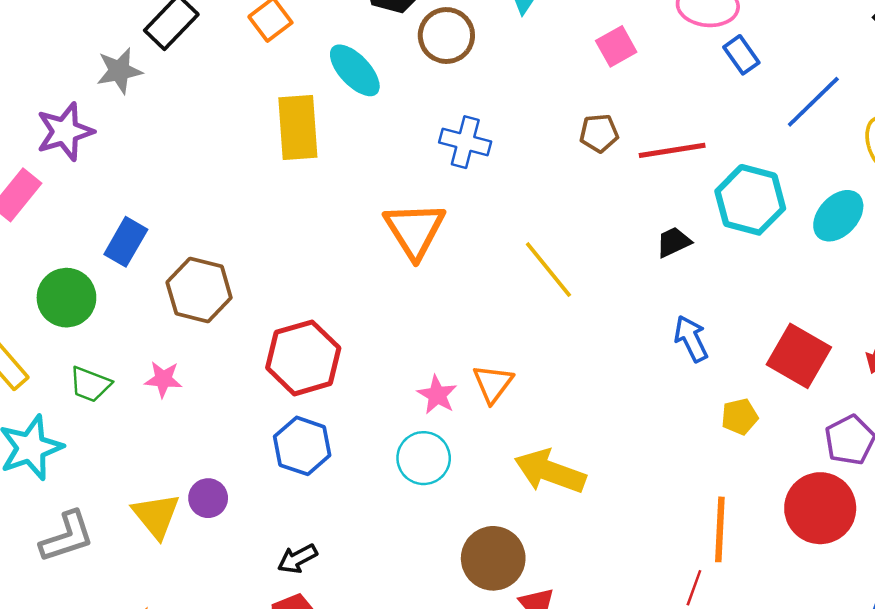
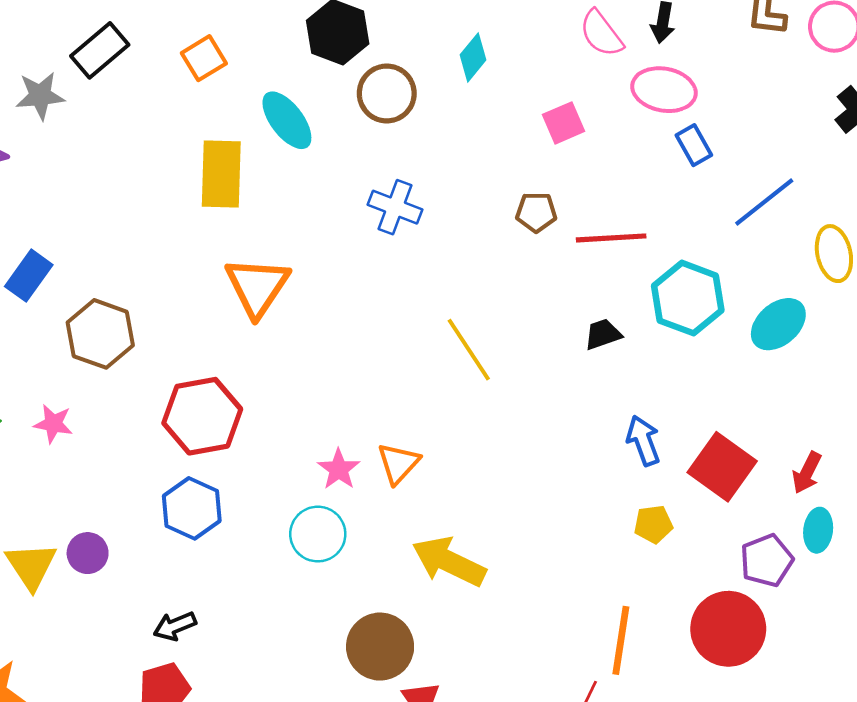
orange triangle: (415, 230) -> (257, 287), moved
blue arrow: (691, 339) -> (643, 441), moved

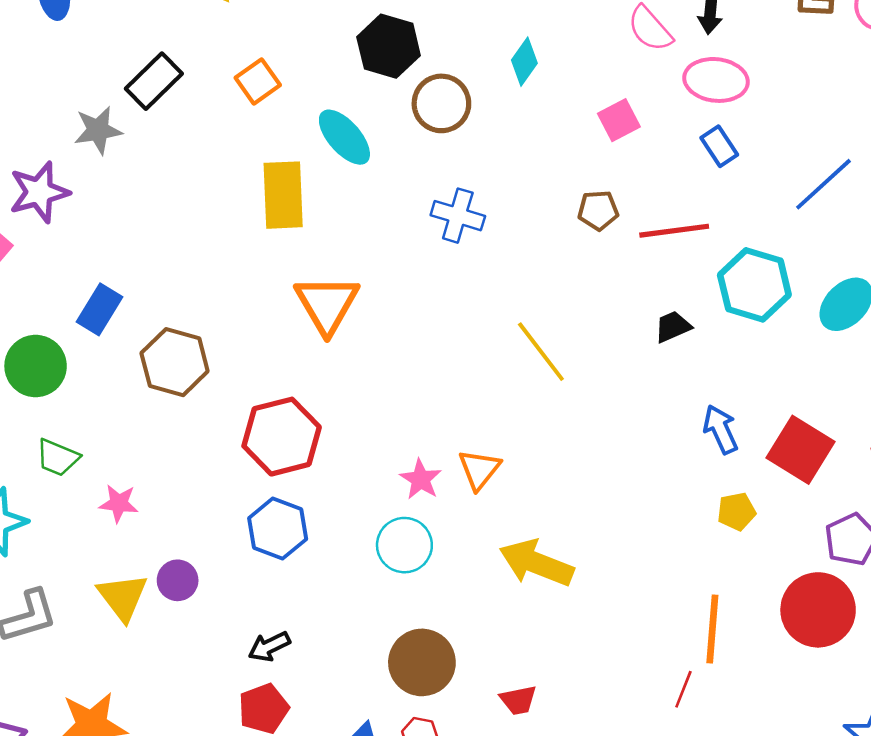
blue rectangle: (694, 145) -> (719, 146), moved
pink star: (53, 424) -> (119, 503), moved
brown circle: (380, 647) -> (422, 662), moved

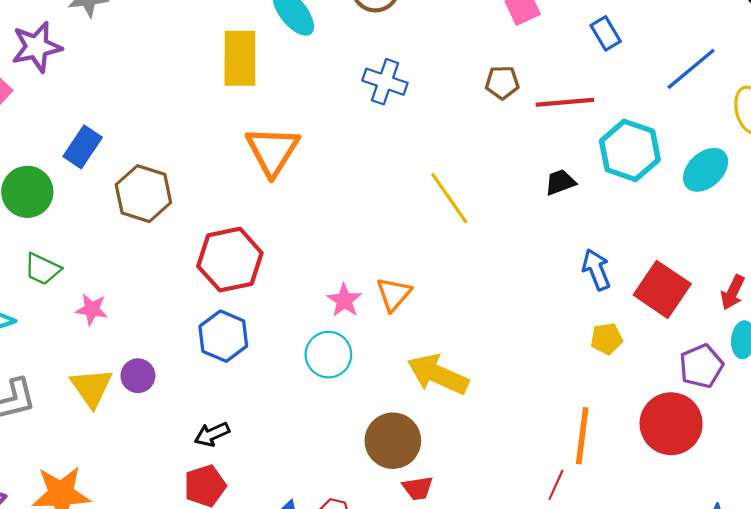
brown circle: (422, 662) -> (393, 441), moved

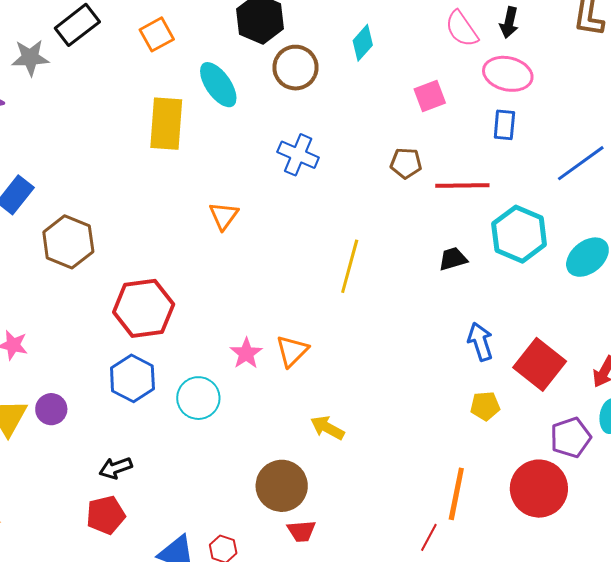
blue rectangle: (606, 33) -> (504, 125), turned 32
orange triangle: (272, 151) -> (224, 216), moved, size x0.6
yellow line: (449, 198) -> (350, 266), turned 46
cyan circle: (328, 355) -> (198, 398), moved
yellow arrow: (438, 374) -> (327, 428), size x0.6

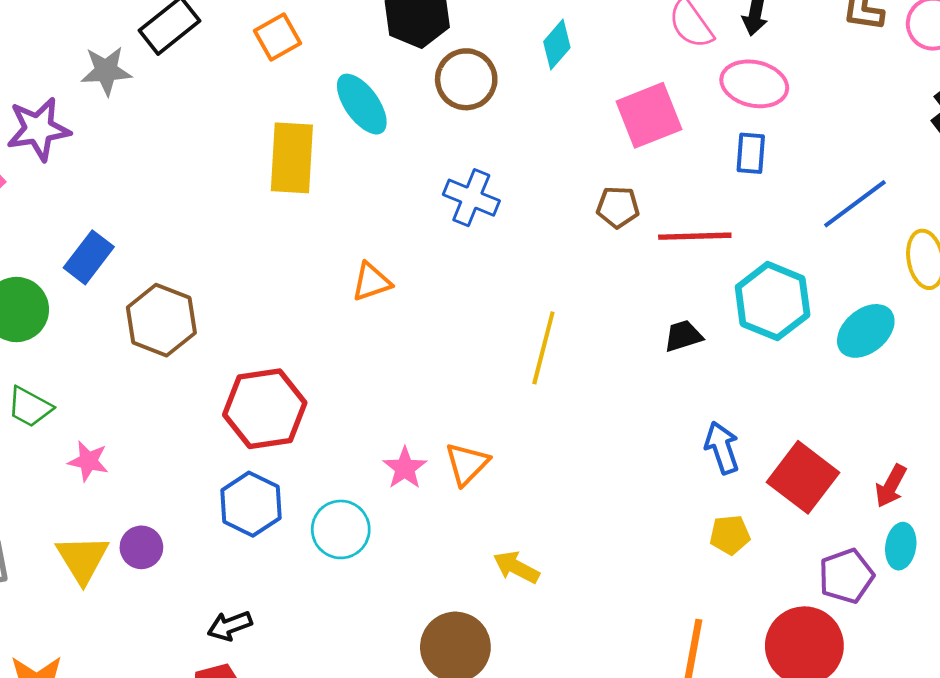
pink square: (430, 96) -> (649, 115), size x1.5
orange triangle: (224, 216) -> (372, 282), turned 36

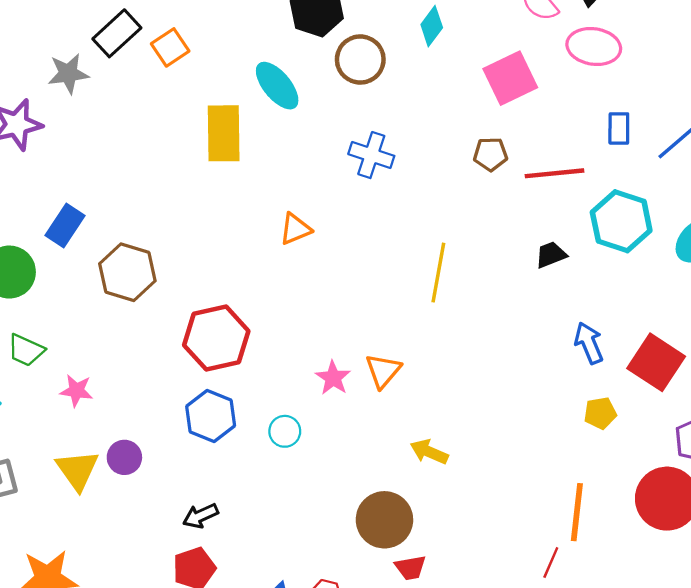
orange square: (277, 37) -> (170, 47), moved
blue rectangle: (751, 153) -> (619, 128), moved
cyan circle: (341, 529) -> (285, 431), size x0.7

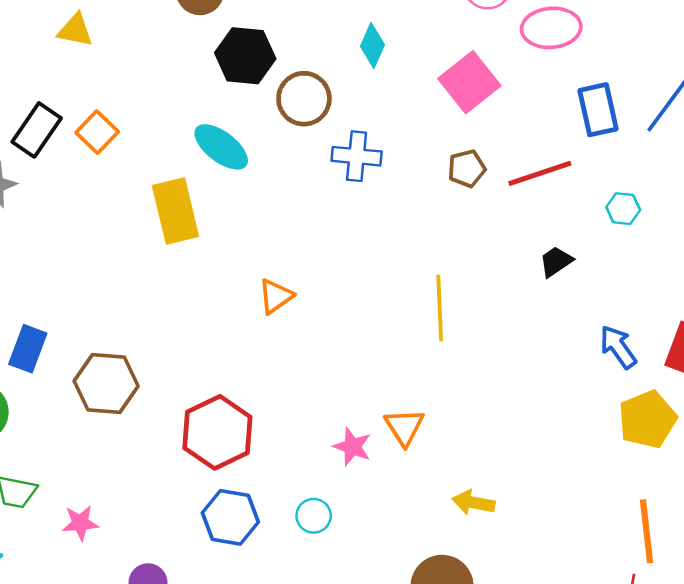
blue rectangle: (619, 128) -> (598, 110), size x1.4
blue cross: (371, 155) -> (357, 156), moved
cyan hexagon: (621, 221) -> (623, 209), size x0.5
yellow pentagon: (600, 413) -> (647, 419), size x1.6

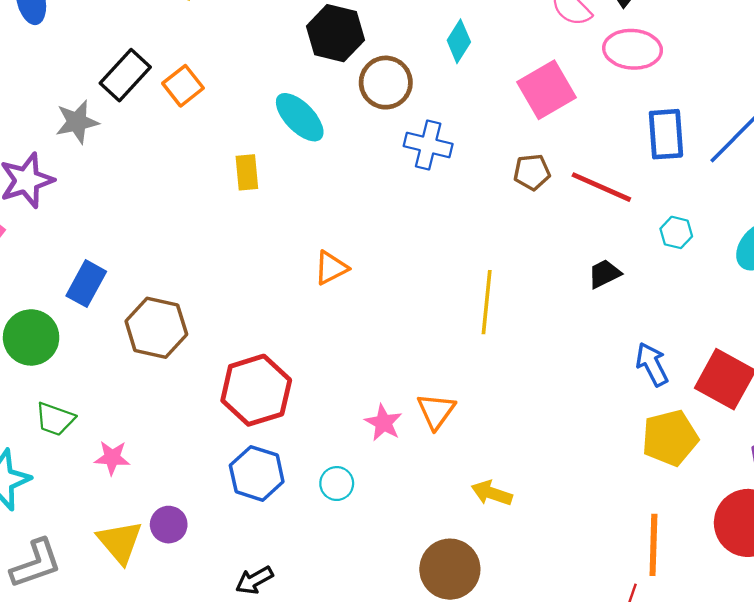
red line: (540, 173) -> (601, 187), turned 34
yellow rectangle: (175, 211) -> (247, 172), size x0.6

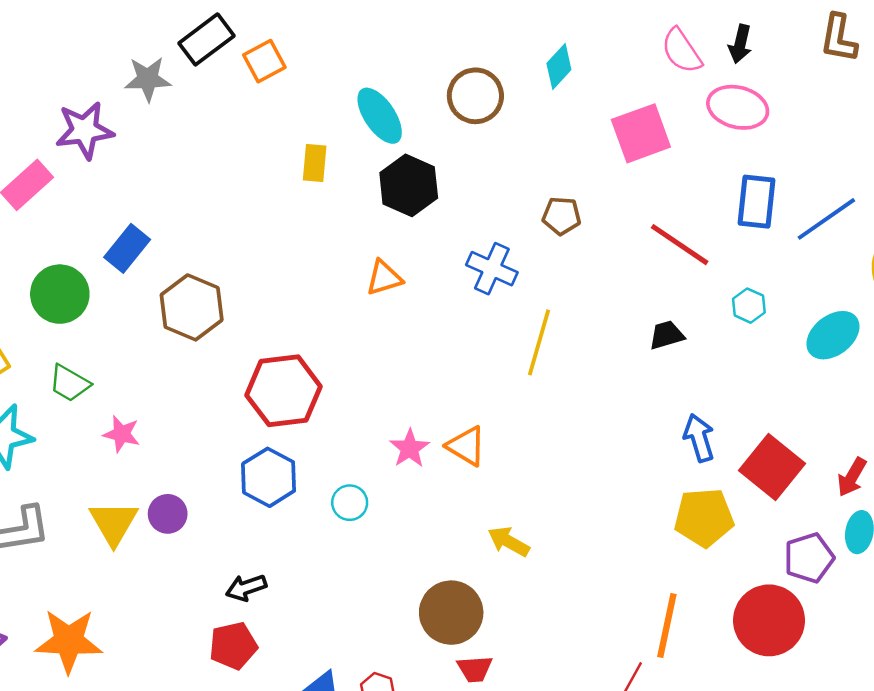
black hexagon: (335, 33) -> (409, 185), moved
blue cross: (428, 145) -> (492, 269), moved
brown pentagon: (532, 172) -> (562, 216), moved
orange triangle: (436, 411) -> (466, 446), turned -45

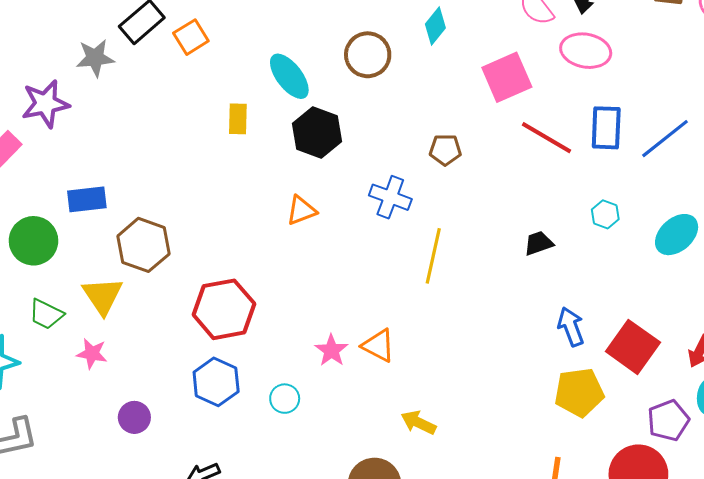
red line: (680, 245) -> (546, 138), moved
blue rectangle: (127, 248) -> (87, 199), turned 48
yellow triangle: (114, 523) -> (103, 296), moved

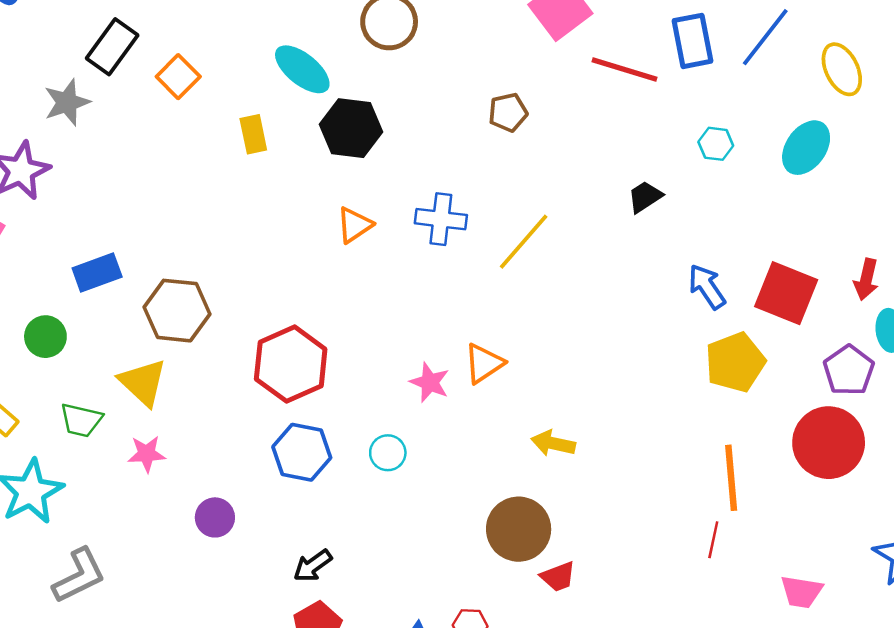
orange square: (191, 37) -> (178, 77), moved
blue cross: (390, 197) -> (441, 219), moved
green circle: (33, 241) -> (45, 337), size x0.7
yellow line: (433, 256) -> (524, 242), turned 42
orange triangle: (378, 346) -> (484, 363), turned -48

